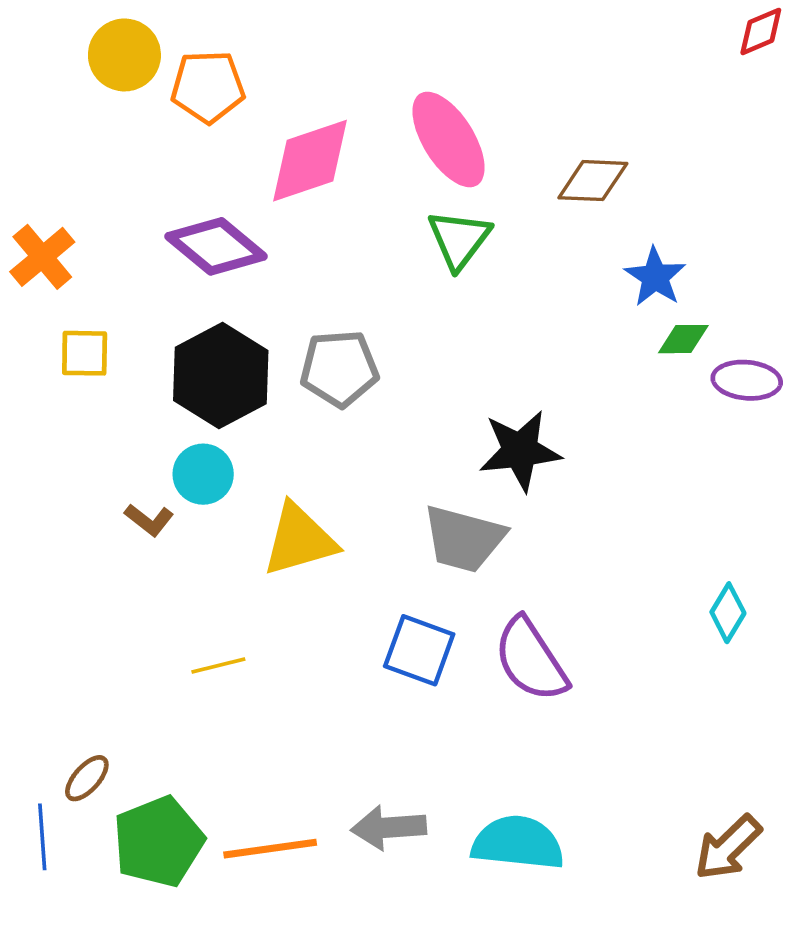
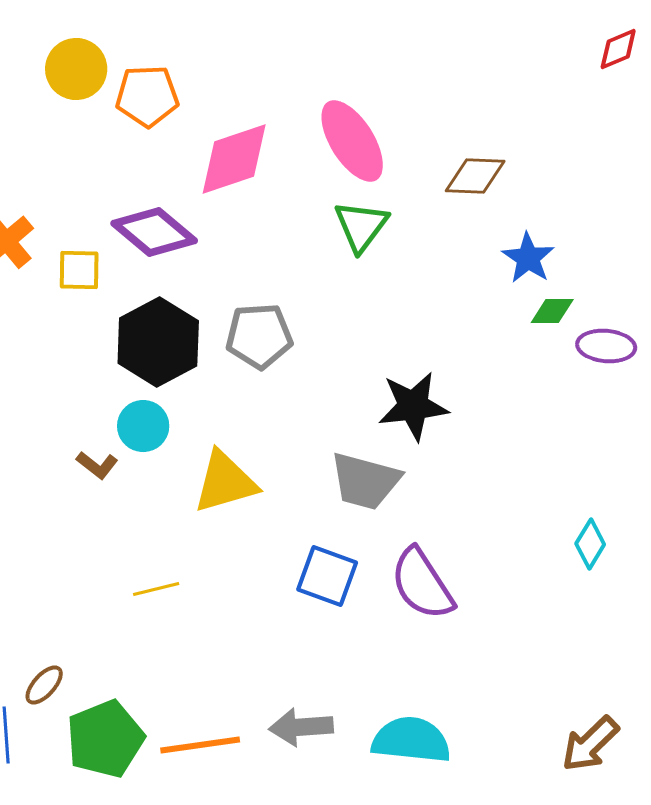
yellow square: (85, 353) -> (79, 270), moved

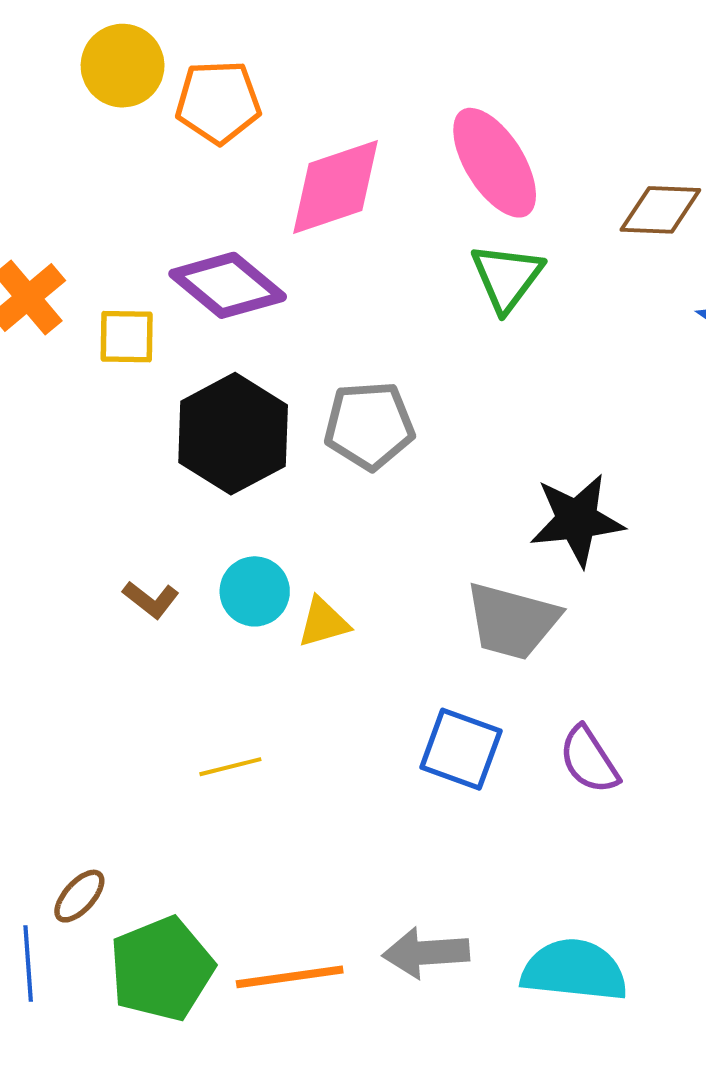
cyan circle: (143, 426) -> (255, 591), moved
yellow triangle: (225, 482) -> (323, 622), size x0.6
purple semicircle: (422, 584) -> (589, 760), size x0.7

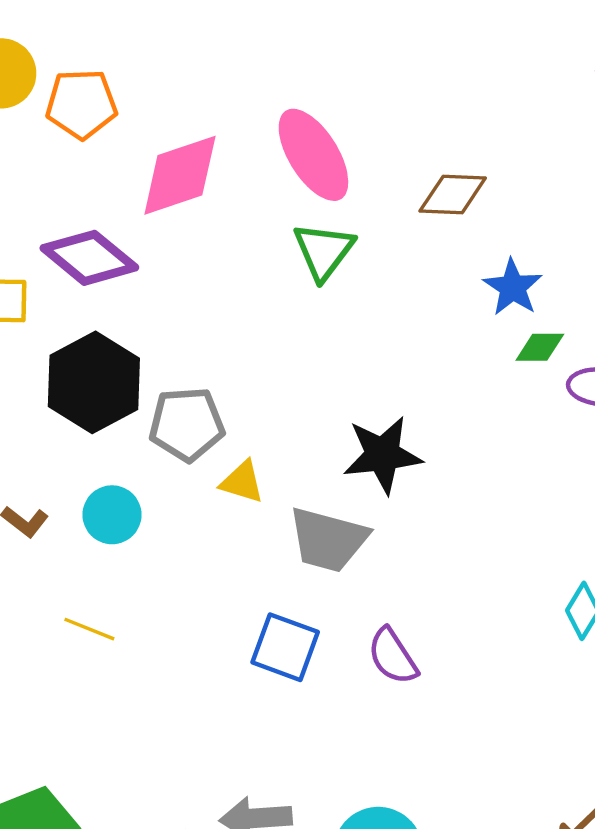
gray pentagon: (369, 426) -> (187, 424), moved
yellow triangle: (323, 622) -> (242, 482), moved, turned 33
yellow line: (230, 767) -> (89, 629), moved, turned 36

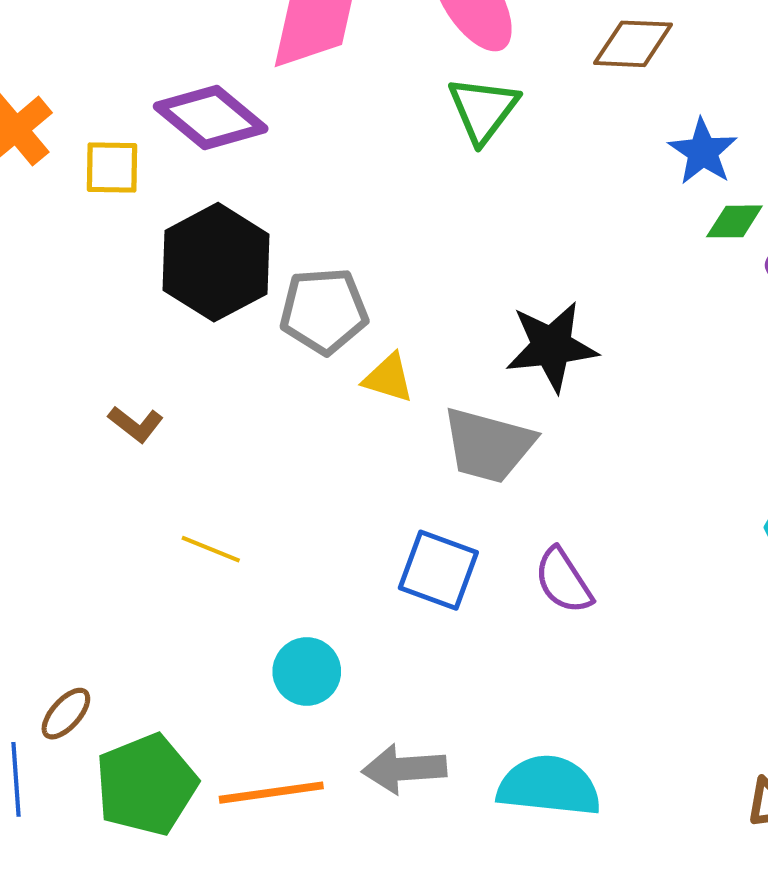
cyan circle: (112, 515) -> (307, 671), moved

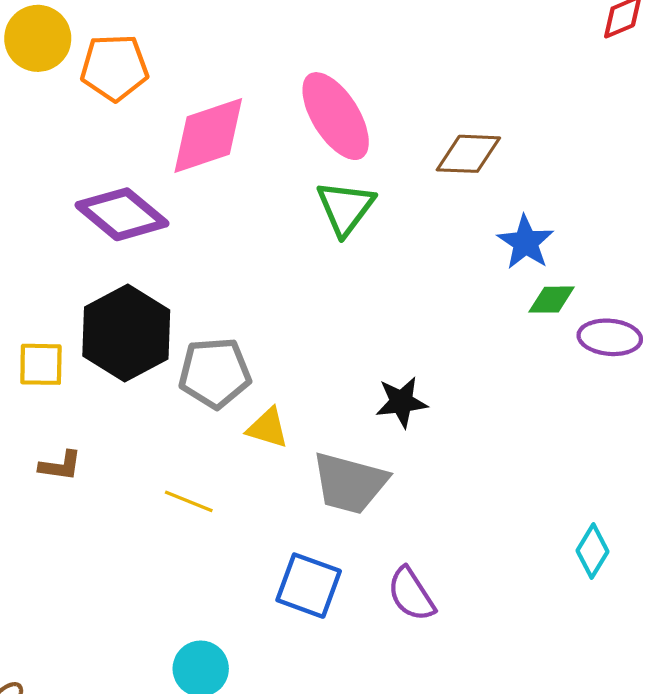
yellow square: (112, 167) -> (41, 364), moved
black star: (552, 346) -> (401, 402), size x0.7
brown L-shape: (136, 424) -> (60, 466), turned -30
yellow line: (211, 549) -> (189, 501), moved

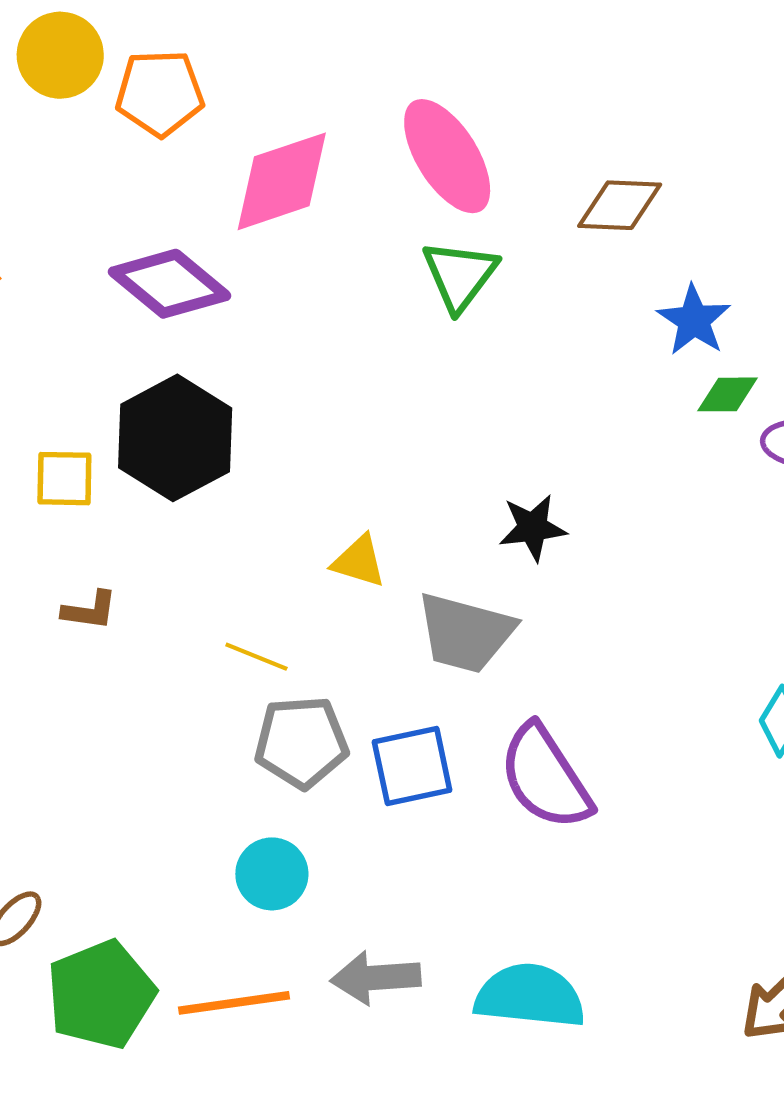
gray pentagon: (215, 373) -> (301, 742), moved
blue square: (309, 586) -> (412, 766), turned -32
purple semicircle: (411, 594) -> (545, 777), size x1.5

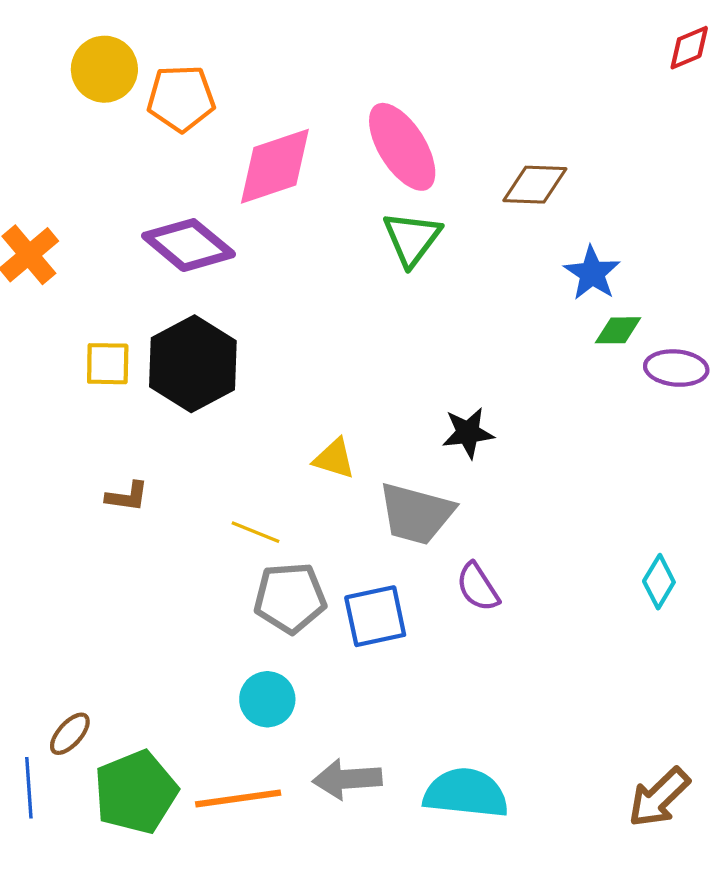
yellow square: (64, 479) -> (108, 364), moved
purple semicircle: (545, 777) -> (478, 587), moved, size x0.6

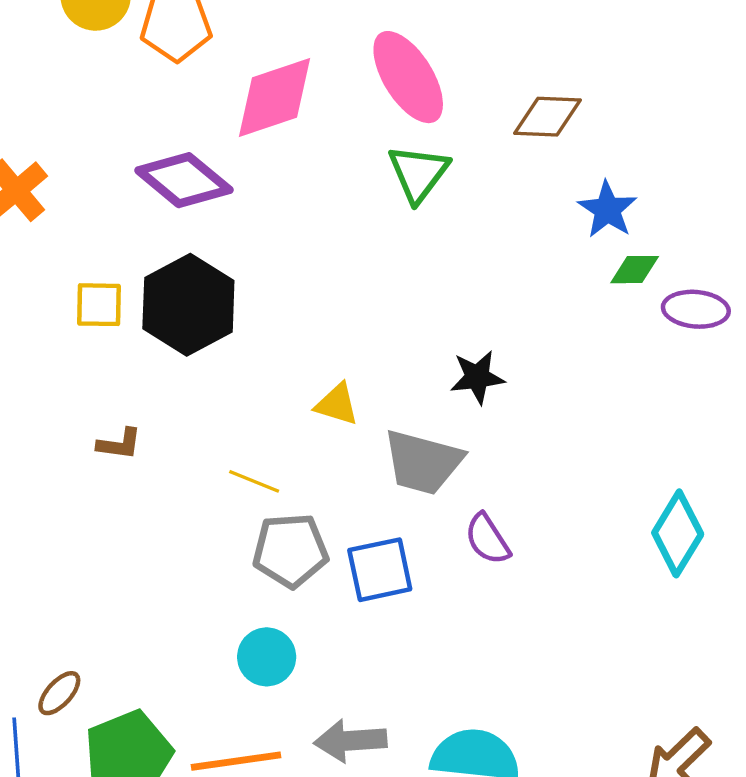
cyan diamond: (659, 582) -> (678, 533), size x1.5

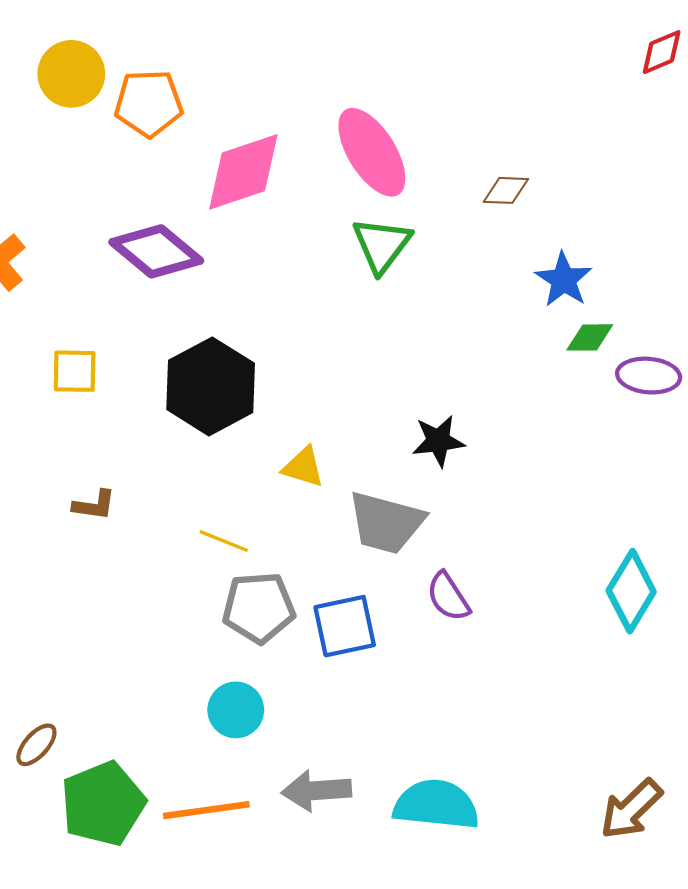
brown diamond: (547, 117) -> (506, 190), size x0.7
black hexagon: (188, 305) -> (211, 386), moved

